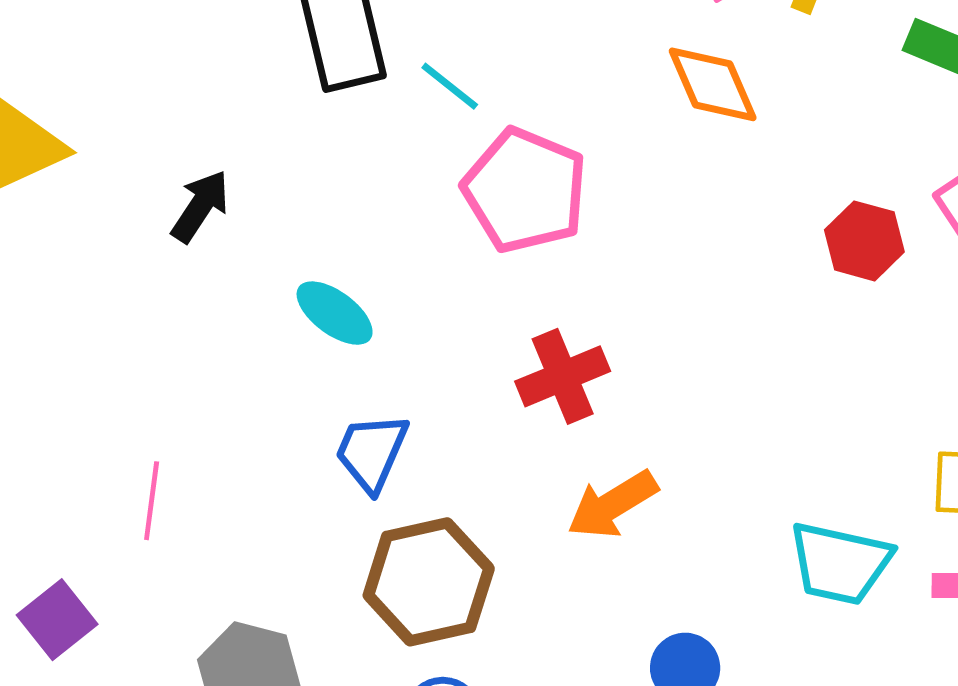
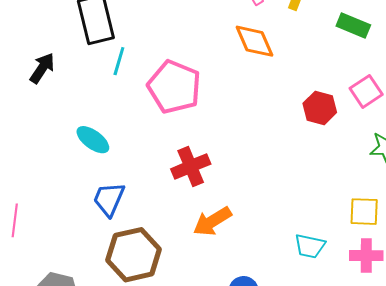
cyan line: (450, 86) -> (119, 61), moved, turned 68
black arrow: (200, 206) -> (42, 68), moved
cyan trapezoid: (840, 563) -> (310, 246), size x0.7

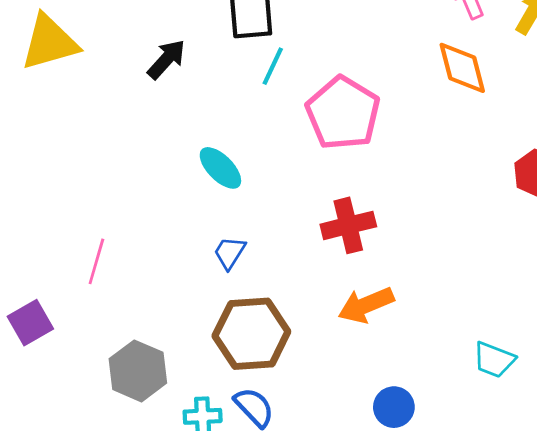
blue trapezoid: (109, 199) -> (230, 253), size x0.7

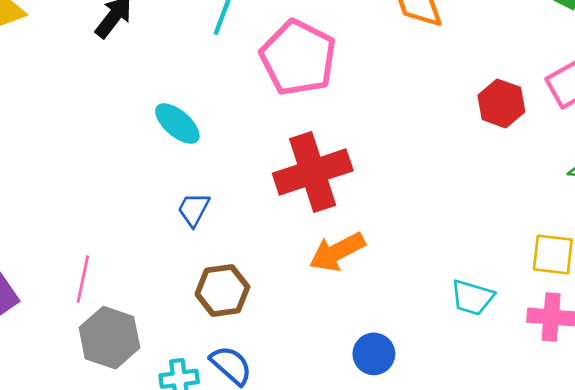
red cross: (348, 225) -> (313, 172), size x1.4
pink line: (96, 261) -> (83, 279), moved
brown hexagon: (251, 334) -> (222, 290), size x0.7

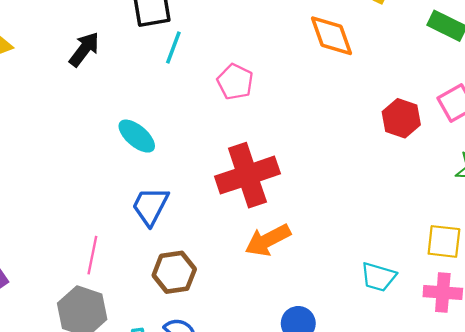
pink pentagon: (298, 58) -> (235, 82), size x0.6
blue trapezoid: (194, 209) -> (150, 206), size x1.4
pink line: (83, 279) -> (92, 255), moved

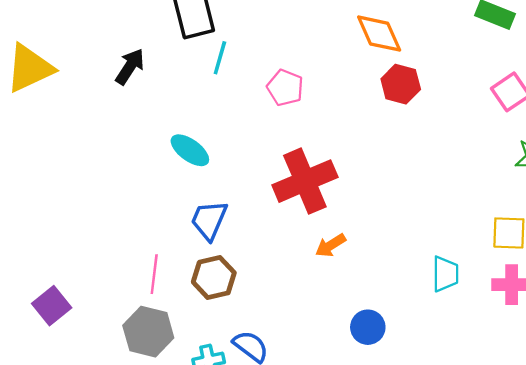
red hexagon: (401, 118) -> (401, 84), moved
orange arrow: (268, 240) -> (331, 245), size x0.7
brown hexagon: (174, 272) -> (214, 277), moved
cyan trapezoid: (378, 277) -> (445, 274), turned -102

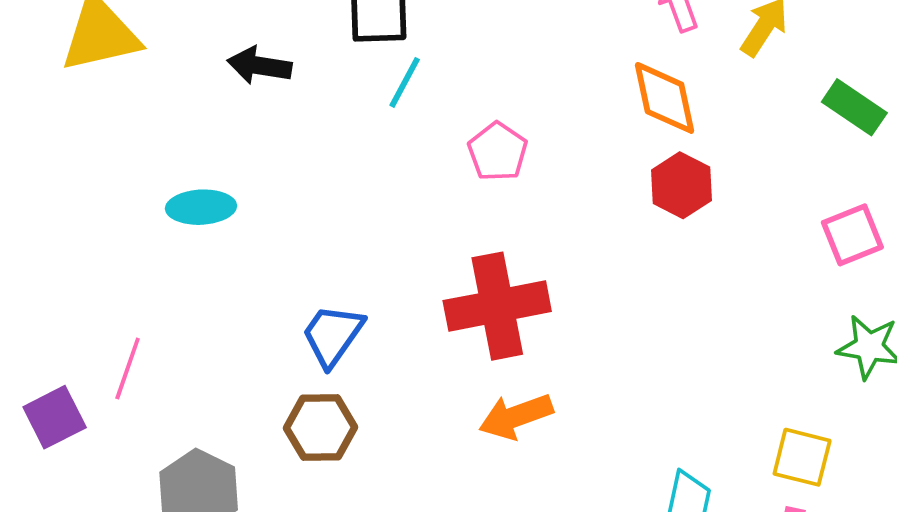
black arrow: (130, 67) -> (259, 66), turned -126
cyan ellipse: (190, 150) -> (201, 207), moved, turned -51
orange arrow: (331, 245) -> (516, 416), size x1.4
pink line: (154, 274) -> (128, 368), moved

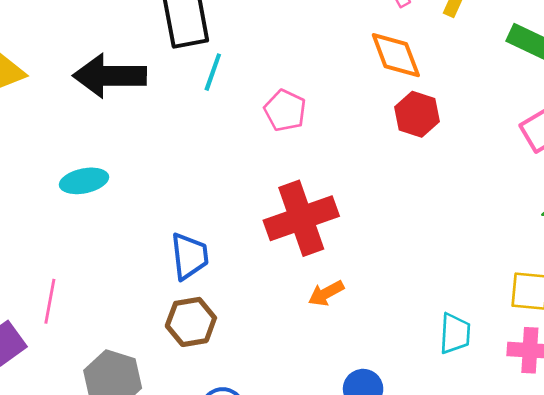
black arrow: (259, 66) -> (110, 76), size x1.6
blue trapezoid: (333, 335) -> (189, 256), turned 147
orange arrow: (516, 416) -> (326, 293), size x0.7

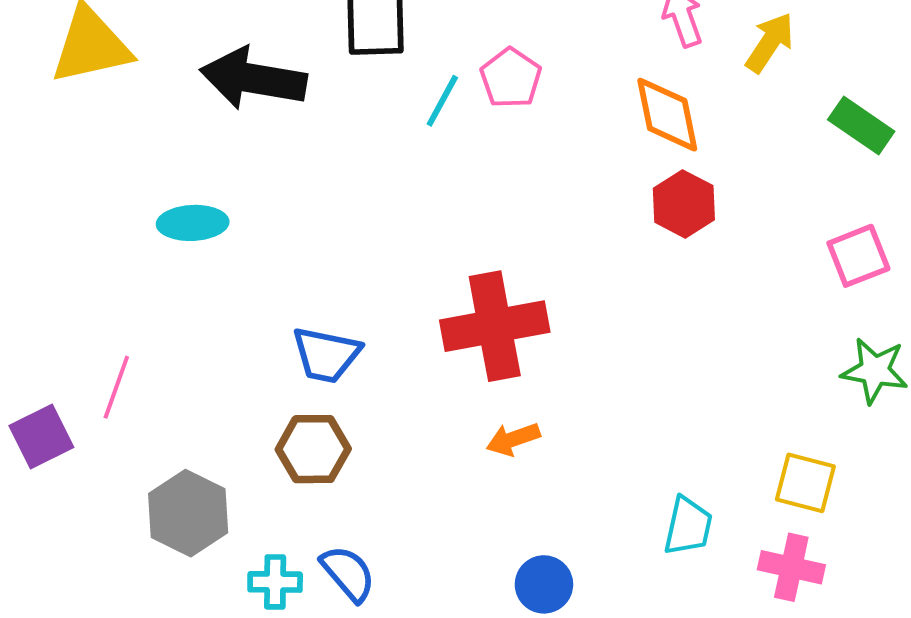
cyan line: (213, 72) -> (442, 101), moved
pink pentagon: (285, 110) -> (511, 78), moved
blue trapezoid: (189, 256) -> (326, 355), turned 99

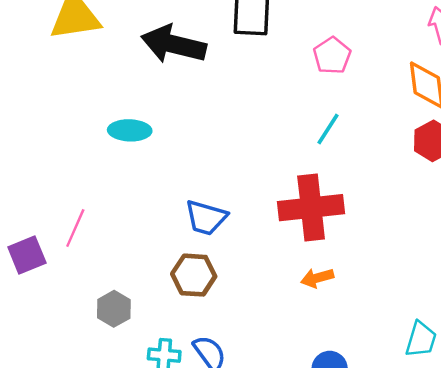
cyan line: (442, 101) -> (328, 129), moved
gray hexagon: (188, 513) -> (114, 309), size x0.7

